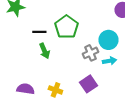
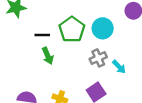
cyan circle: (108, 40) -> (103, 28), moved
cyan arrow: (109, 61) -> (119, 67), turned 56

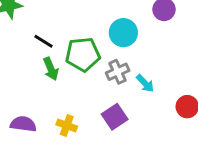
green pentagon: (72, 29) -> (83, 54), moved, turned 30
black line: (42, 35) -> (44, 41), turned 32

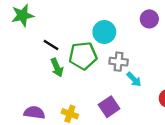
cyan circle: (123, 33) -> (104, 32), moved
gray cross: (118, 72) -> (119, 62), moved, turned 30

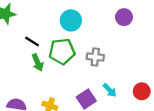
cyan circle: (104, 32) -> (71, 20), moved
cyan arrow: (134, 79) -> (110, 90), moved

